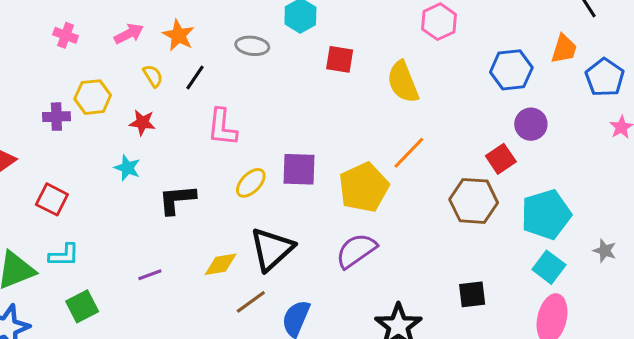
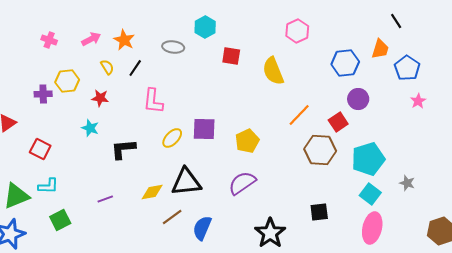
orange line: (409, 153) -> (299, 115), moved
yellow pentagon: (364, 187) -> (247, 141), size x0.7
black triangle: (272, 249) -> (186, 182), turned 36

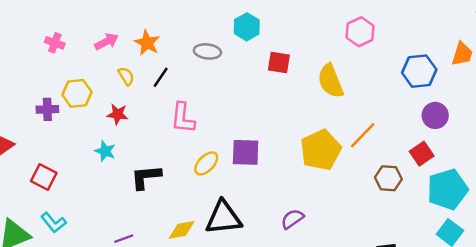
red square: (338, 122) -> (422, 154), moved
yellow pentagon: (247, 141) -> (321, 150), moved, size x1.4
brown hexagon: (320, 150) -> (388, 178), size x0.7
purple semicircle: (242, 183) -> (292, 219), size x0.7
cyan L-shape: (48, 186) -> (54, 223), turned 50

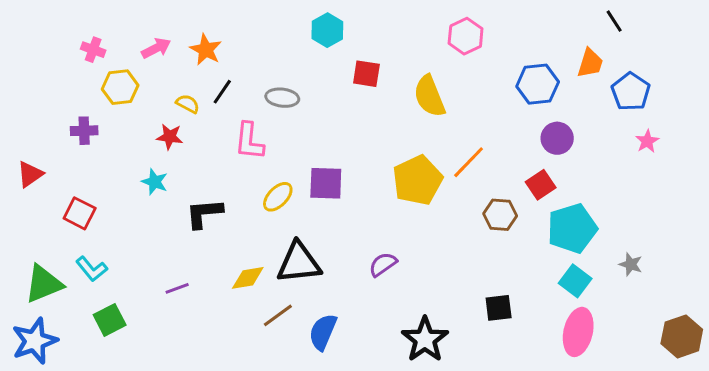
gray ellipse: (207, 51) -> (282, 98), moved
yellow semicircle: (126, 76) -> (188, 104), moved, turned -30
yellow hexagon: (77, 93) -> (120, 87), moved

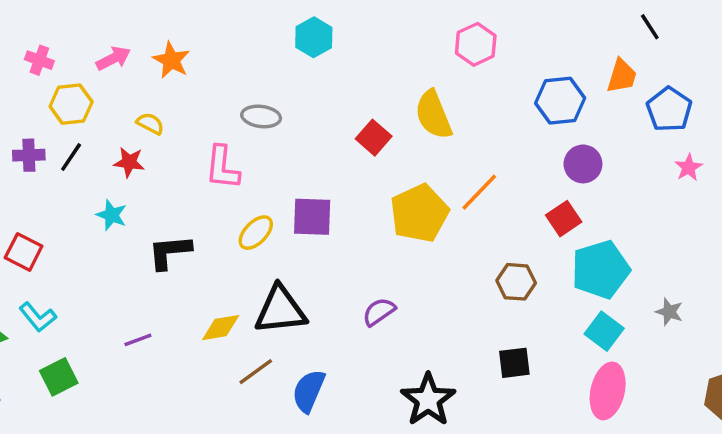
red square: (366, 74) -> (374, 138), moved, turned 32
black line: (222, 92) -> (71, 157), moved
brown hexagon: (500, 215) -> (516, 282), moved

